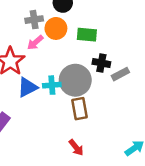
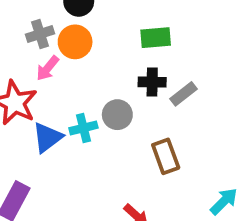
green rectangle: (87, 35) -> (156, 38), moved
gray circle: (75, 80) -> (117, 115), size x0.6
brown rectangle: (79, 109) -> (166, 156), moved

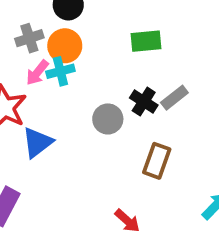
black cross: (152, 82) -> (144, 101), moved, turned 32
cyan cross: (83, 128) -> (60, 71), moved
brown rectangle: (166, 156) -> (157, 161), turned 40

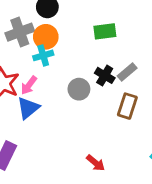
gray cross: (29, 38) -> (20, 32), size x1.4
pink arrow: (37, 73) -> (29, 85), moved
brown rectangle: (157, 161) -> (127, 106), moved

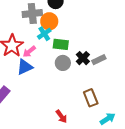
green rectangle: (105, 31) -> (61, 44), moved
cyan cross: (43, 55) -> (44, 34), turned -32
brown rectangle: (127, 106) -> (91, 98), moved, turned -54

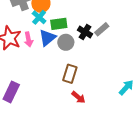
pink arrow: (29, 52) -> (28, 39), turned -48
blue triangle: (25, 67) -> (47, 38), moved
brown rectangle: (91, 98) -> (70, 74), moved, turned 54

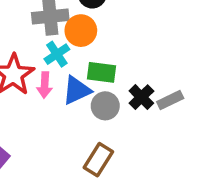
cyan cross: (39, 17) -> (57, 54), moved

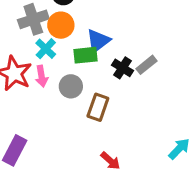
blue triangle: (77, 90) -> (98, 41), moved
gray circle: (105, 106) -> (71, 86), moved
brown rectangle: (98, 160) -> (98, 107), moved

